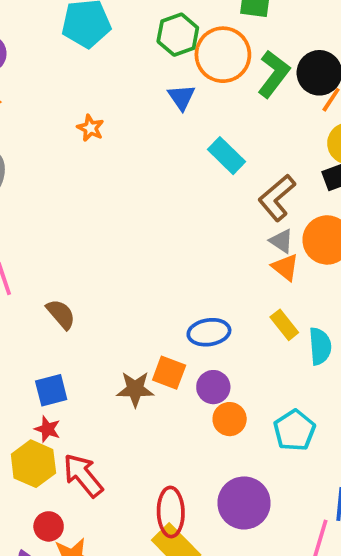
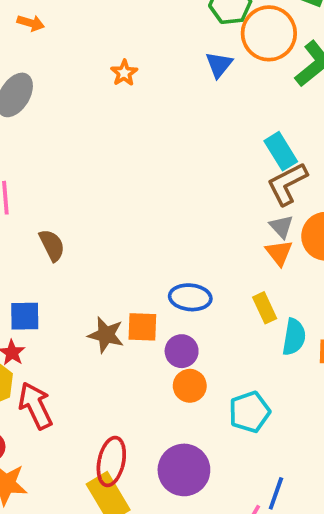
cyan rectangle: (227, 156) -> (281, 151), moved
orange square: (169, 373) -> (142, 327), turned -32

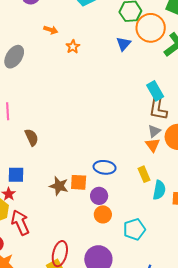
orange arrow: (31, 23) -> (51, 30), moved
brown L-shape: (287, 184) -> (158, 108), turned -55
gray triangle: (281, 227) -> (154, 131), turned 32

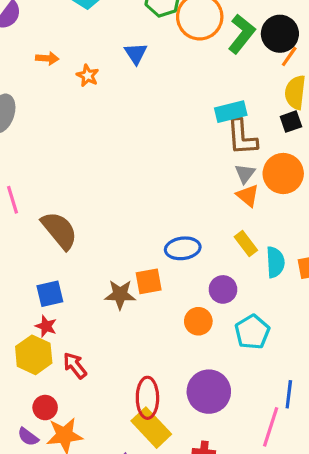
blue triangle: (124, 44) -> (136, 54), moved
cyan rectangle: (155, 91) -> (231, 112), turned -60
brown semicircle: (32, 137) -> (59, 230), size x1.5
purple circle: (99, 196) -> (223, 289), moved
red arrow: (20, 223) -> (75, 366), size x0.7

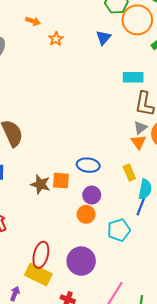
blue triangle: (136, 54) -> (103, 38), moved
cyan rectangle: (231, 112) -> (133, 77), moved
purple circle: (223, 289) -> (92, 195), moved
blue line: (289, 394) -> (141, 207), moved
yellow rectangle: (151, 428) -> (38, 274), turned -35

